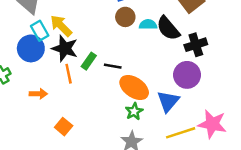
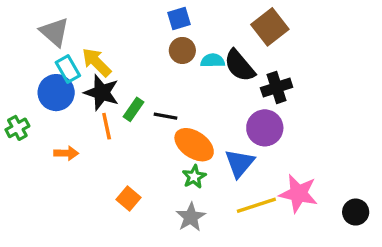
orange square: (64, 127) -> (128, 199), moved

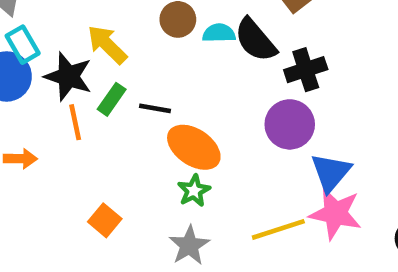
yellow arrow: (96, 62) -> (107, 45), moved
blue triangle: (240, 163) -> (331, 172), moved

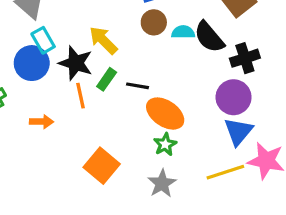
blue triangle: (331, 172) -> (238, 131), moved
orange square: (105, 220) -> (102, 166), size x1.5

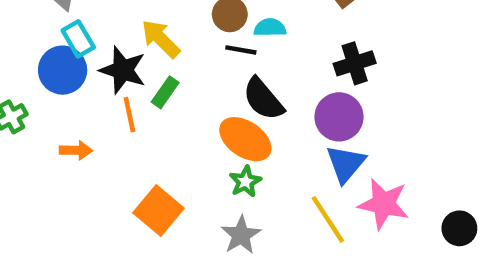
black semicircle: (209, 37) -> (263, 99), moved
black line: (137, 86) -> (241, 50), moved
yellow line: (225, 172) -> (328, 219), turned 75

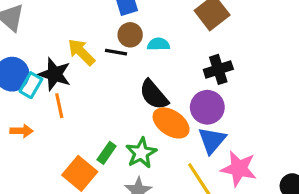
cyan rectangle: (78, 39) -> (31, 85), moved, turned 60
black line: (241, 50) -> (116, 52), moved
green rectangle: (165, 92) -> (107, 153), moved
orange ellipse: (245, 139) -> (171, 123), moved
green star: (245, 182) -> (141, 153), size x1.4

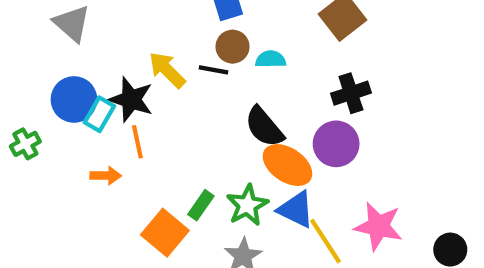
orange arrow: (22, 131) -> (106, 176), moved
blue triangle: (212, 140) -> (296, 209), moved, turned -44

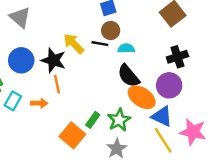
cyan semicircle: (271, 59) -> (126, 48), moved
cyan rectangle: (99, 114) -> (13, 101), moved
blue triangle: (296, 209) -> (162, 116), moved

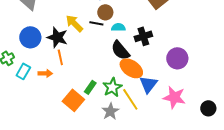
black cross: (177, 57) -> (143, 36), moved
purple circle: (169, 85) -> (177, 58), moved
blue triangle: (162, 116) -> (148, 84), turned 42
yellow line: (163, 140) -> (130, 99), moved

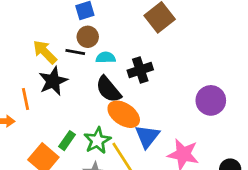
black star: (57, 37) -> (53, 81), moved, turned 30
purple circle: (177, 58) -> (211, 100), moved

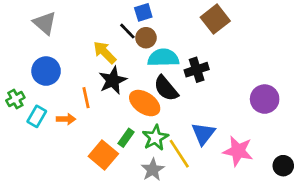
black line: (75, 52) -> (127, 31), moved, turned 36
cyan semicircle: (106, 58) -> (163, 58), size x1.6
orange ellipse: (124, 114) -> (145, 103), moved

